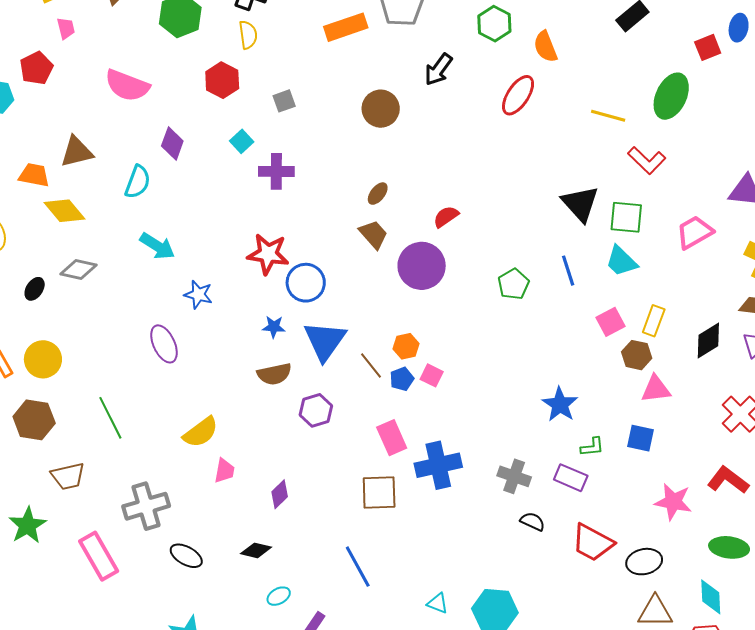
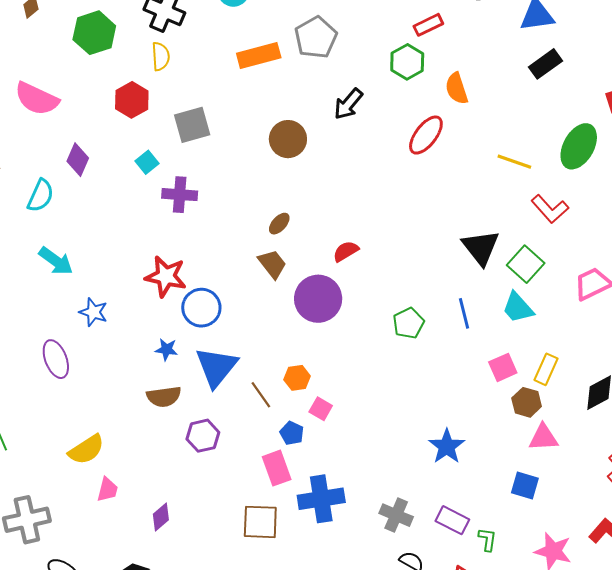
gray square: (284, 101) -> (192, 125), size x1.6
green square: (626, 217) -> (526, 264), turned 33
blue pentagon: (402, 379) -> (292, 433), moved, turned -30
green L-shape: (592, 447) -> (487, 539), moved, turned -80

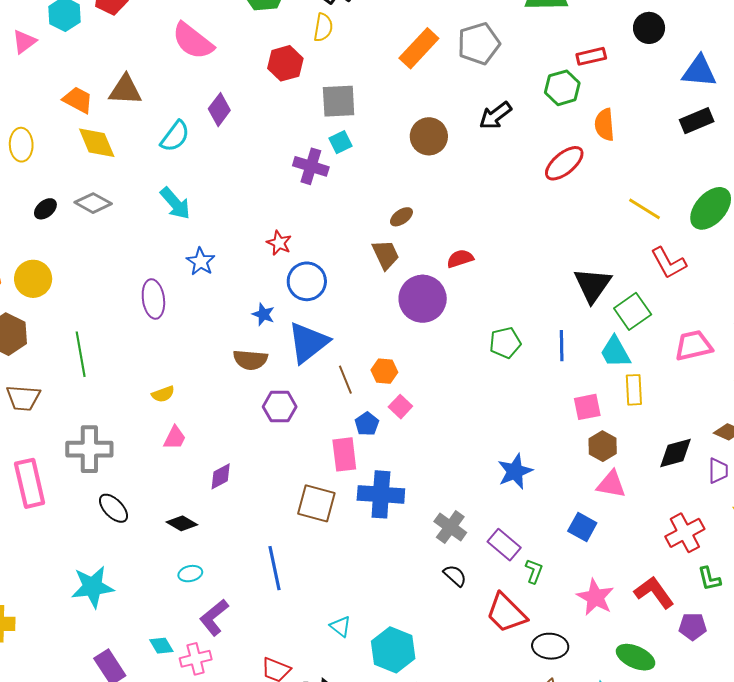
orange rectangle: (259, 55) -> (419, 48), turned -45
cyan square: (147, 162) -> (340, 142), moved
red star: (166, 276) -> (279, 243), size x0.6
yellow rectangle: (546, 369) -> (634, 390), moved, turned -40
yellow semicircle: (86, 450) -> (163, 394), size x0.6

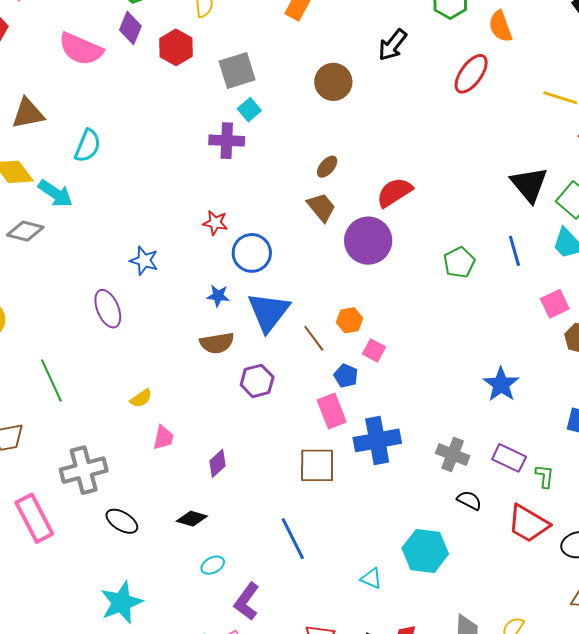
purple diamond: (219, 110) -> (130, 28), moved
cyan arrow: (175, 203) -> (55, 194), moved
red semicircle: (460, 259) -> (394, 192), size x1.4
cyan hexagon: (393, 650) -> (425, 551), moved

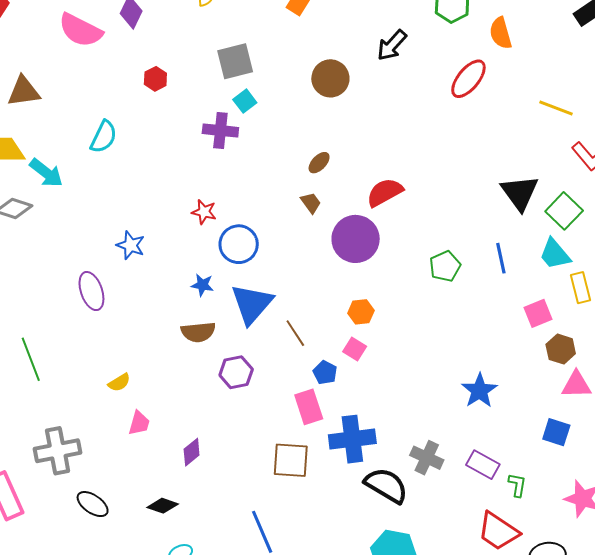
red hexagon: (176, 47) -> (155, 79), moved, size x0.7
cyan semicircle: (88, 146) -> (104, 137), moved
brown trapezoid: (321, 207) -> (311, 203), size x0.7
orange hexagon: (350, 320) -> (361, 312), moved
black semicircle: (469, 500) -> (386, 485), moved, size x1.8

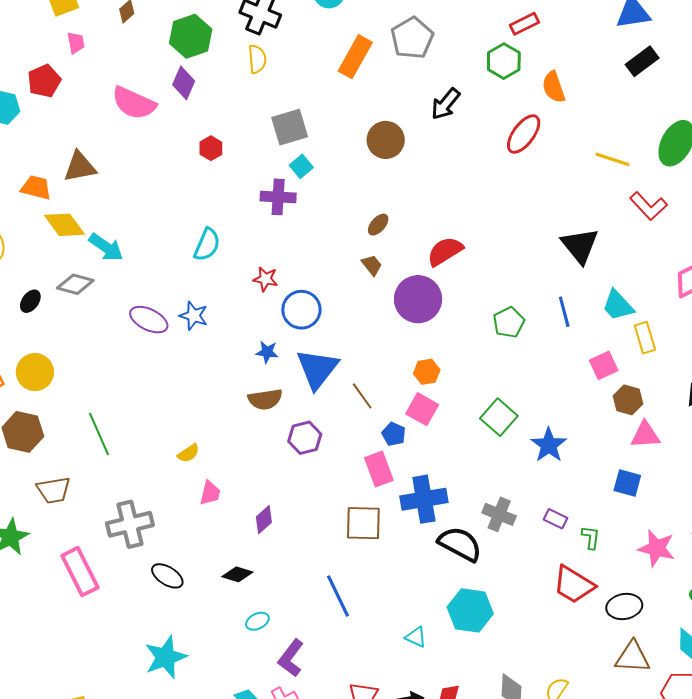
cyan semicircle: (104, 137) -> (207, 245), moved
green square: (564, 211) -> (499, 417), moved
purple ellipse: (91, 291) -> (149, 320), moved, turned -42
pink square: (355, 349) -> (422, 409), size x1.4
purple rectangle: (483, 465) -> (555, 519), size x0.7

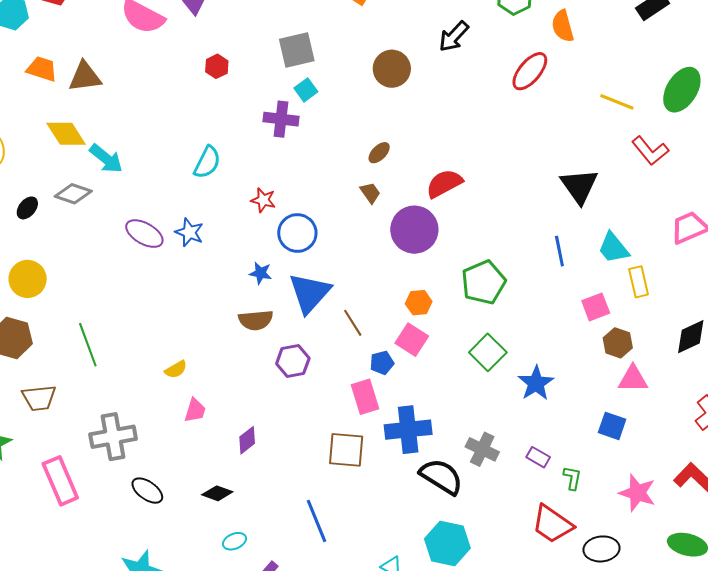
orange trapezoid: (36, 188) -> (42, 69), moved
green pentagon: (509, 322) -> (484, 282), moved, size x1.4
blue pentagon: (394, 434) -> (382, 363), turned 30

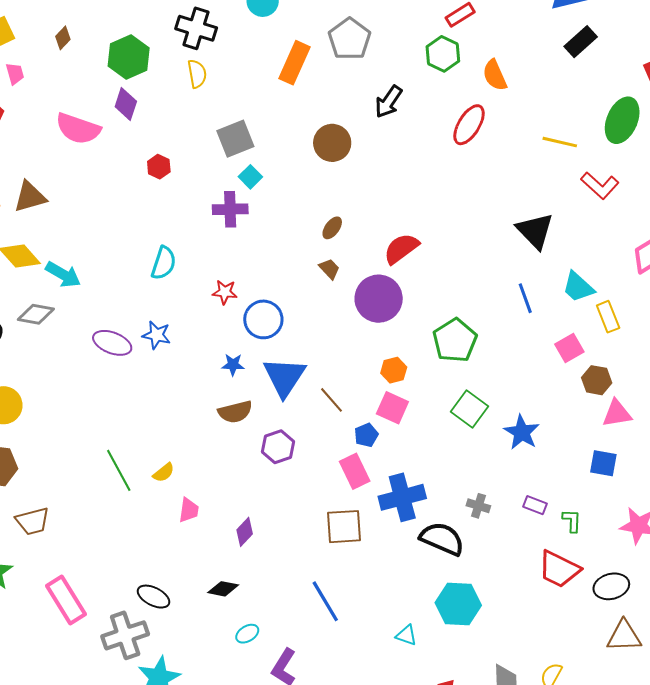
green line: (88, 345) -> (119, 470), moved
gray cross: (113, 437) -> (125, 635), moved
gray cross: (482, 449) -> (478, 506), size x0.7

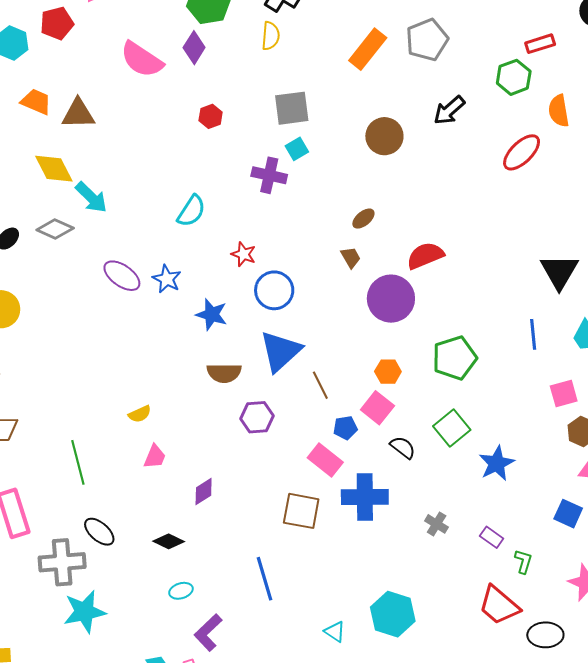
blue star: (233, 365) -> (212, 314), moved, size x1.4
green line: (119, 470) -> (78, 462), moved
pink rectangle: (355, 471) -> (325, 460), turned -40
black semicircle: (442, 539) -> (403, 447), moved, size x0.6

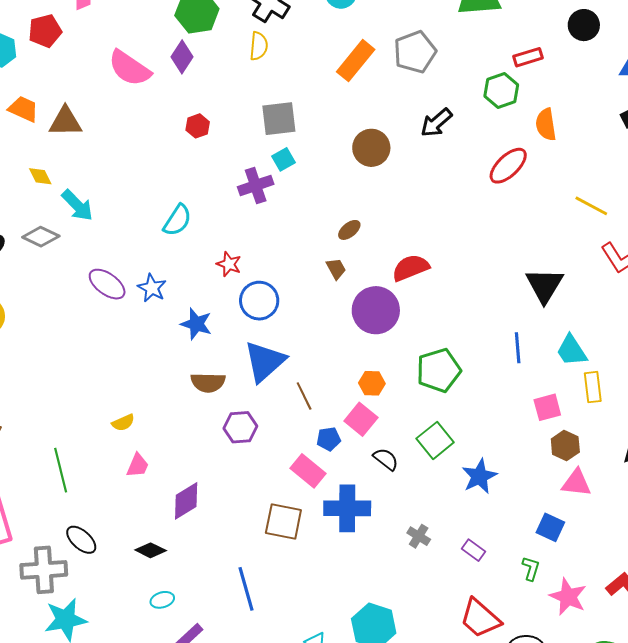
yellow diamond: (54, 169) -> (40, 176), size x0.6
purple cross: (269, 175) -> (256, 186), turned -32
purple diamond: (204, 491) -> (186, 501), size x1.4
green L-shape: (523, 561) -> (531, 568), moved

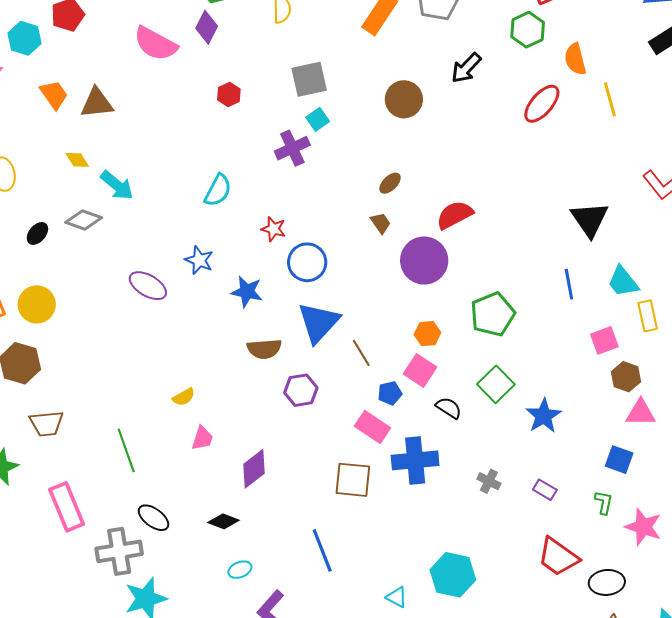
orange trapezoid: (23, 109) -> (54, 95), turned 36
yellow line: (591, 206) -> (610, 99), moved, turned 52
purple ellipse: (107, 284) -> (148, 286), moved

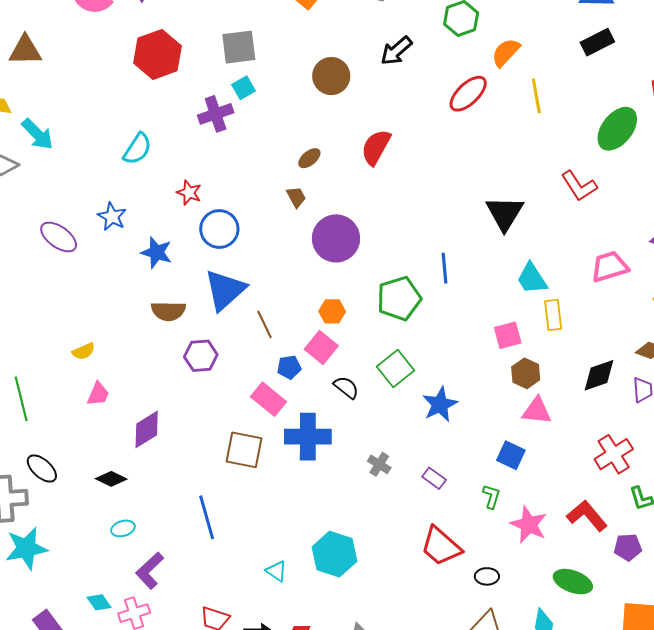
orange semicircle: (575, 59) -> (506, 52), turned 52
red hexagon: (229, 94) -> (158, 54), size x2.0
red semicircle: (455, 215) -> (376, 147), moved, turned -39
blue line: (569, 284) -> (444, 268), moved
black ellipse: (607, 582) -> (487, 576), size x0.7

